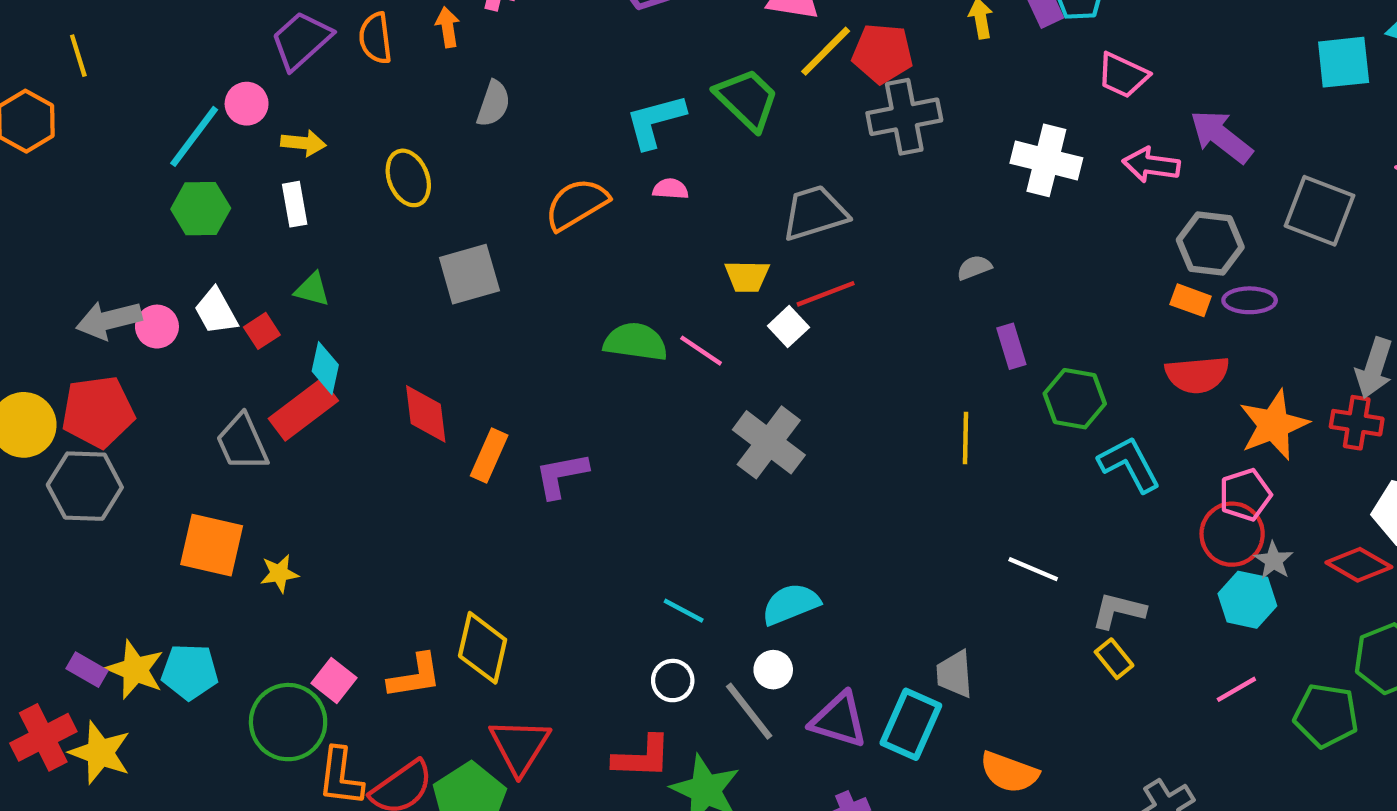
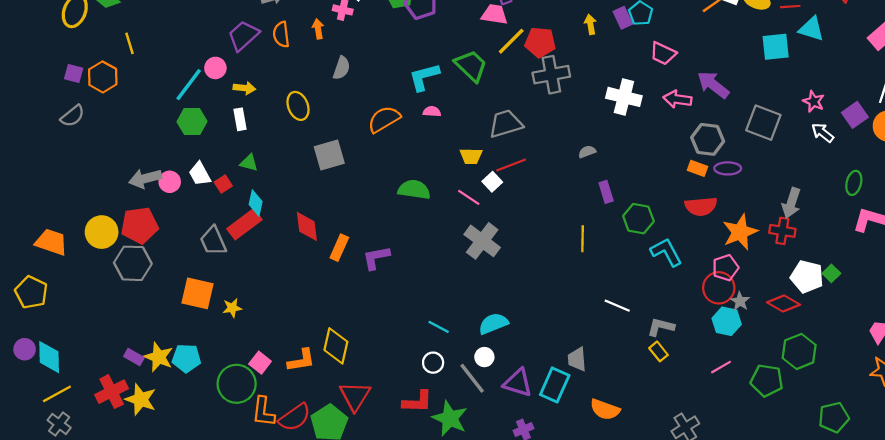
pink line: (701, 351) -> (469, 197), moved

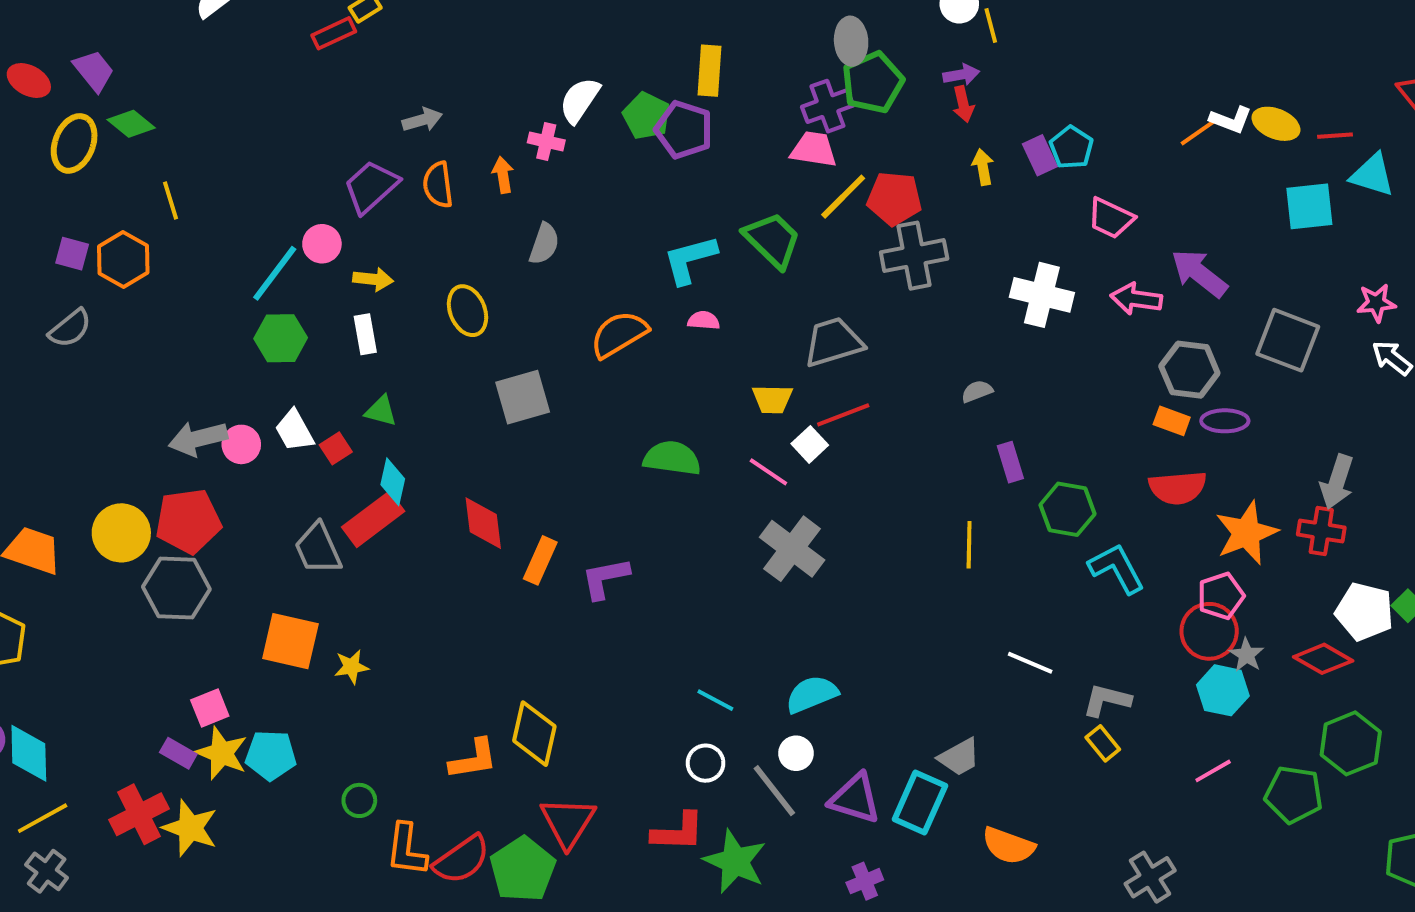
pink star: (814, 101) -> (1376, 303), turned -30
gray trapezoid: (577, 359) -> (959, 757), turned -115
pink square: (260, 363) -> (210, 708), moved, turned 30
green circle: (237, 384) -> (359, 800), size x0.5

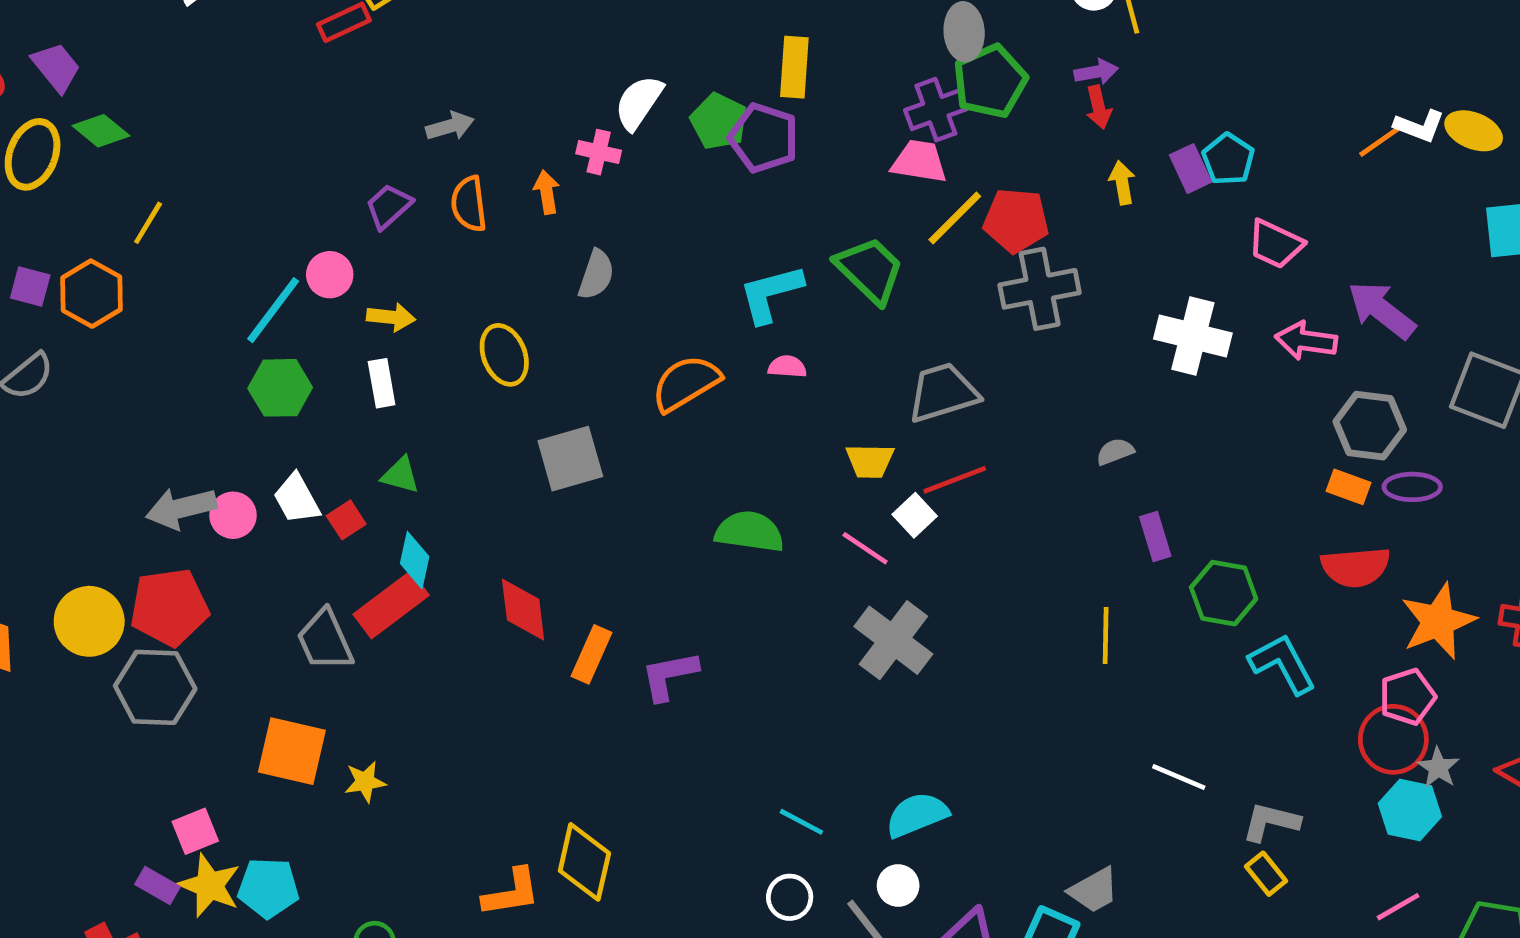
purple trapezoid: (371, 187) -> (389, 206), size x0.7
yellow line: (170, 200) -> (148, 223), turned 48

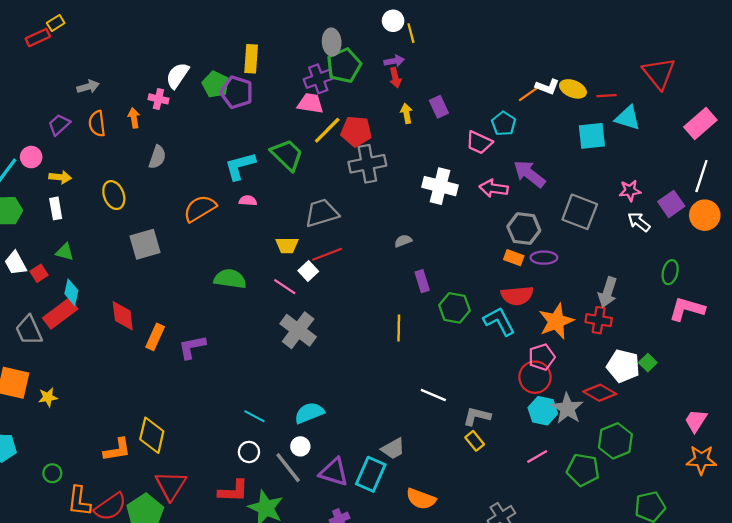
cyan pentagon: (1228, 159) -> (504, 124), moved
cyan L-shape: (1283, 664) -> (499, 321), moved
gray star: (1438, 768) -> (567, 408), moved, size x1.6

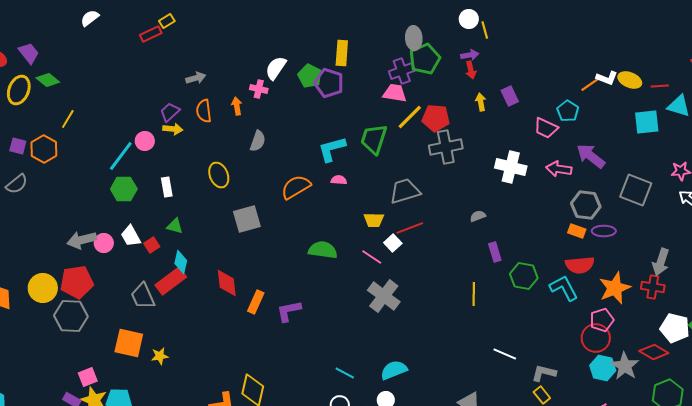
green trapezoid: (287, 155) -> (374, 139), turned -116
yellow arrow: (60, 177) -> (173, 129), moved

